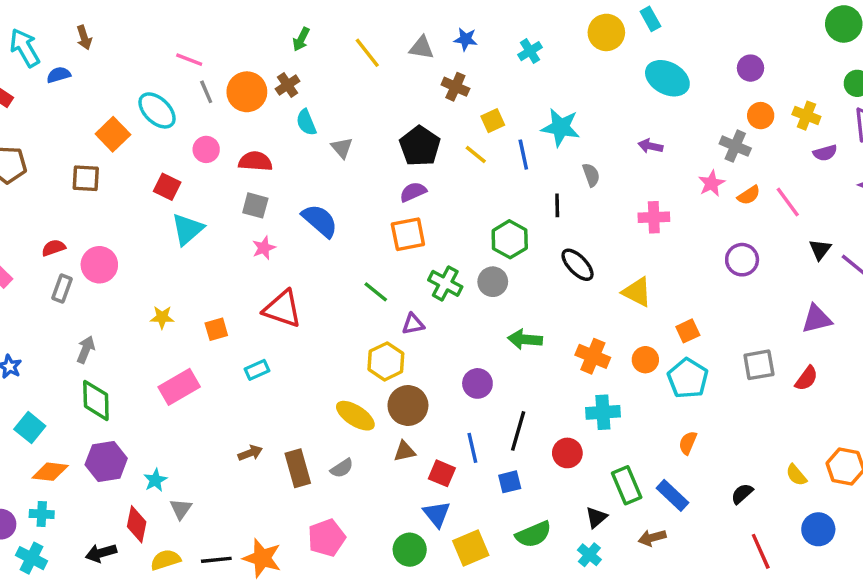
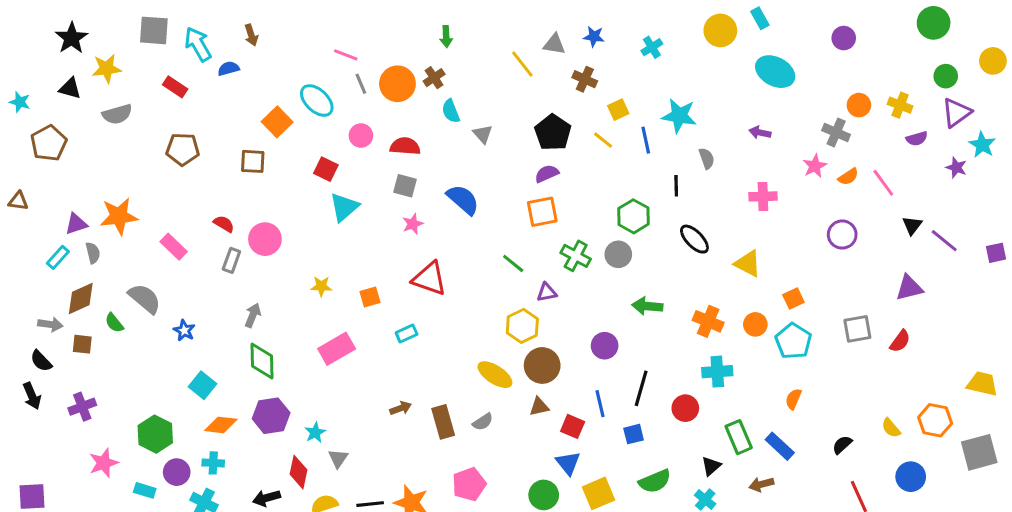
green arrow: (301, 39) -> (446, 37), turned -30
yellow line: (367, 53) -> (522, 64), moved
purple circle: (750, 68) -> (844, 38), moved
red semicircle: (54, 248) -> (224, 224), turned 50

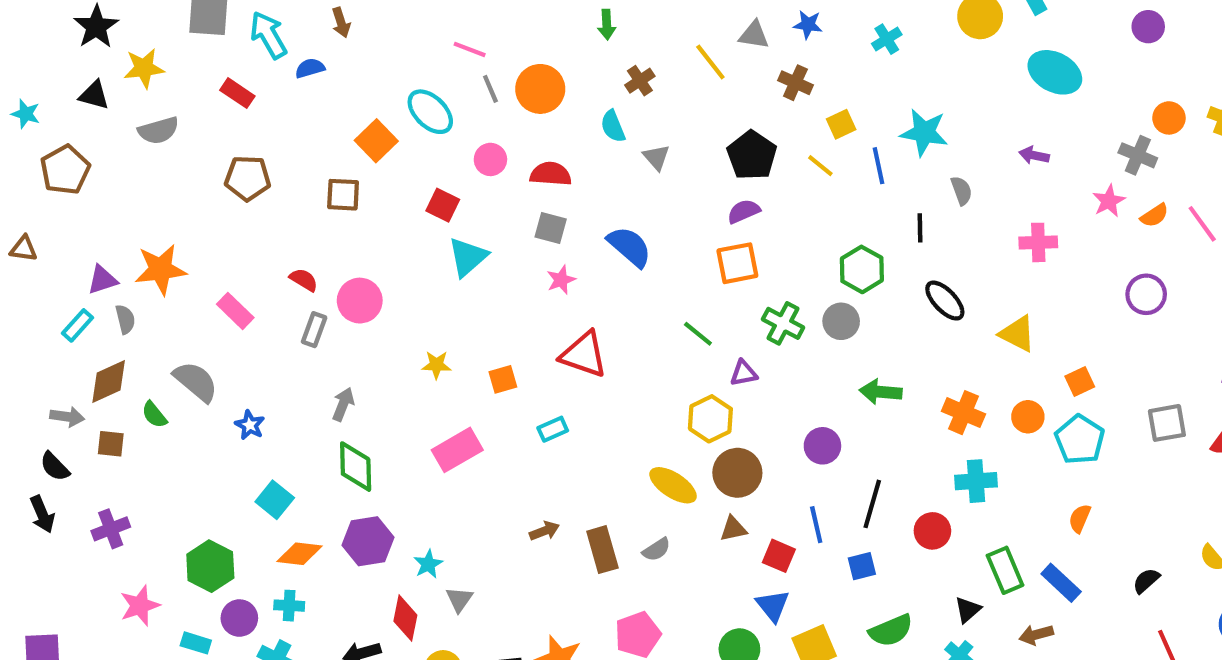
brown cross: (434, 78) -> (640, 81), moved

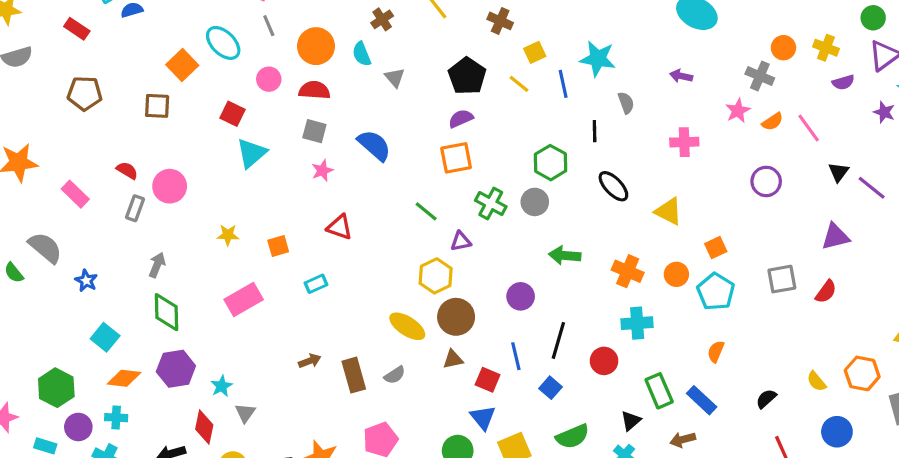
orange circle: (540, 89) -> (316, 46), moved
red triangle: (584, 355) -> (340, 227), size x0.7
blue square: (862, 566) -> (551, 388), turned -35

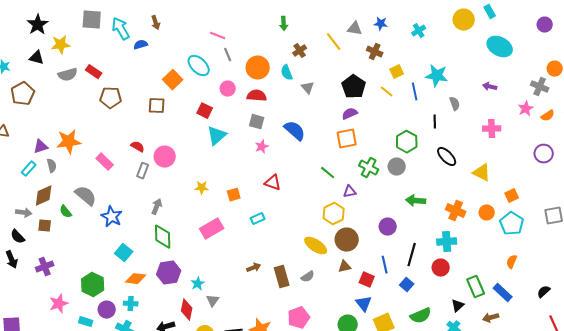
red rectangle: (77, 29) -> (94, 72), moved
blue star: (86, 281) -> (112, 217), size x1.5
cyan cross: (637, 323) -> (447, 242), moved

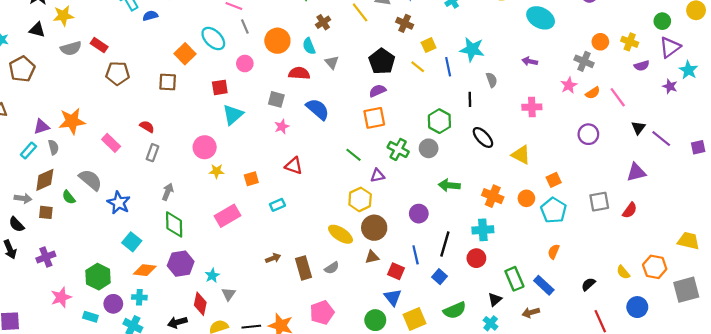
red semicircle: (257, 96) -> (299, 73), moved
red square: (205, 111) -> (220, 87), turned -35
pink circle: (165, 157) -> (205, 147), moved

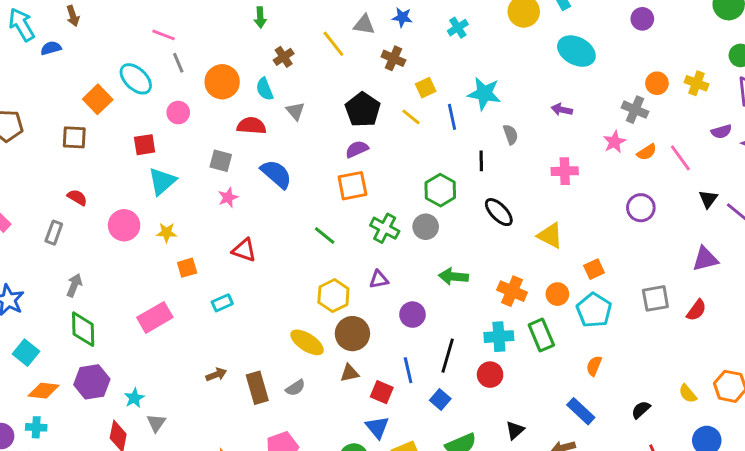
purple semicircle: (642, 66) -> (721, 132), moved
red semicircle: (147, 127) -> (77, 197), moved
yellow star: (217, 171) -> (167, 233), moved
purple triangle: (377, 176) -> (379, 279), moved
green rectangle: (514, 279) -> (541, 335), moved

